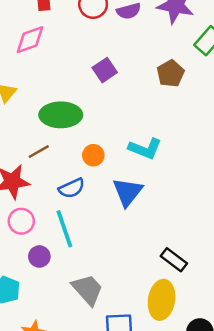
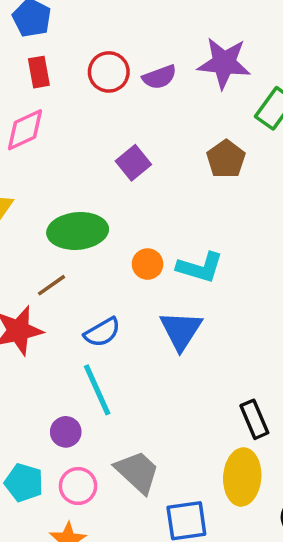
orange circle: (93, 155) -> (148, 264), moved
pink circle: (21, 221) -> (78, 486), moved
black rectangle: (174, 260) -> (254, 419), turned 35

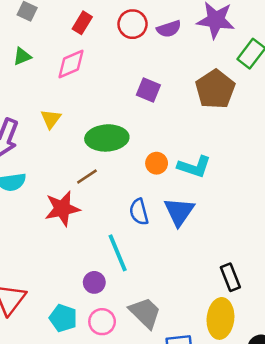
red rectangle: (39, 72) -> (82, 23), turned 40
brown pentagon: (226, 159) -> (215, 89), size x1.4
purple square: (133, 163) -> (148, 90), turned -30
blue semicircle: (102, 332) -> (139, 212), moved, turned 104

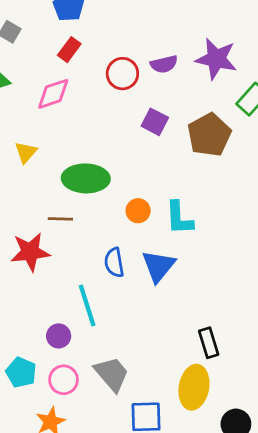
red circle: (133, 24) -> (122, 74), moved
purple square: (148, 90) -> (155, 122), moved
cyan L-shape: (194, 167) -> (179, 218), turned 64
brown line: (87, 176) -> (60, 219), turned 30

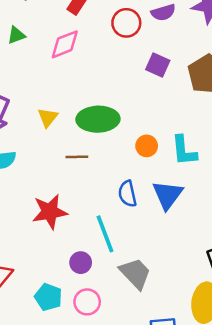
yellow triangle: (26, 152) -> (48, 117), moved
red star: (30, 252) -> (50, 212), moved
gray trapezoid: (112, 374) -> (135, 273), moved

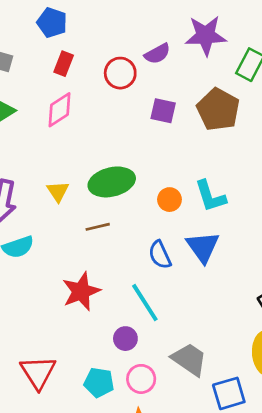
gray trapezoid: (135, 273) -> (189, 359), moved

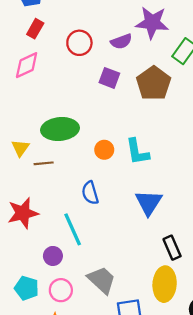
purple semicircle: (157, 54) -> (121, 42), moved
yellow triangle: (58, 191) -> (20, 148), moved
blue triangle: (203, 247) -> (149, 203), moved

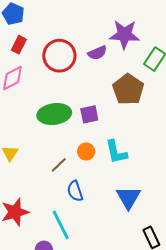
red circle: (79, 43) -> (59, 56), size x1.4
purple square: (109, 78) -> (89, 114), moved, turned -30
green ellipse: (60, 129) -> (54, 114), moved
brown line: (44, 163) -> (59, 165), moved, turned -36

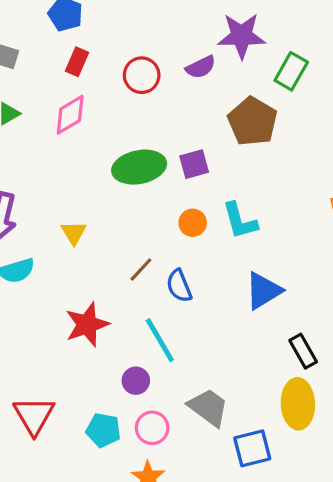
red circle: (59, 56) -> (142, 75), size x0.7
brown line: (59, 165) -> (141, 270), moved
blue triangle: (128, 197) -> (263, 291), turned 32

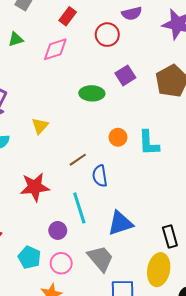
purple semicircle: (201, 67) -> (132, 13), moved
purple square: (194, 164) -> (125, 75), moved, turned -30
green ellipse: (139, 167) -> (92, 93), size x0.7
blue triangle: (263, 291) -> (120, 223), moved

